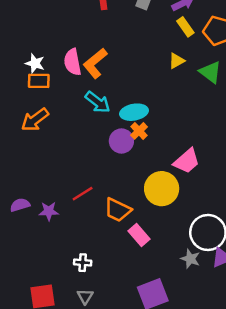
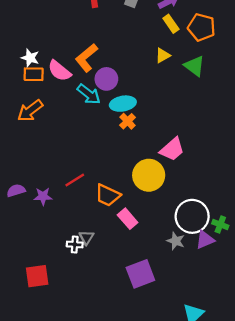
pink semicircle: (73, 62) -> (59, 71), moved, turned -40
purple circle: (121, 141) -> (106, 79), moved
gray triangle: (85, 296) -> (86, 237), moved

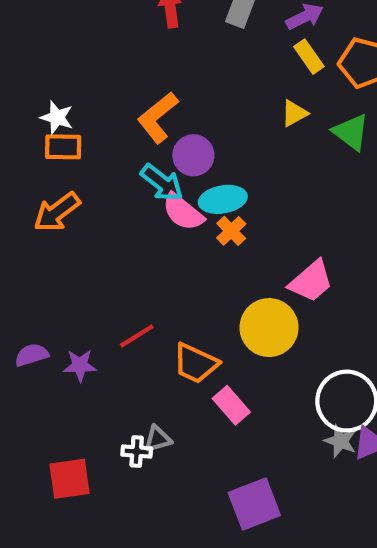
pink semicircle: (59, 71) -> (183, 212), moved
gray triangle: (86, 237) -> (158, 439), turned 42
gray star: (176, 241) -> (340, 441), moved
red square: (37, 276) -> (69, 479), moved

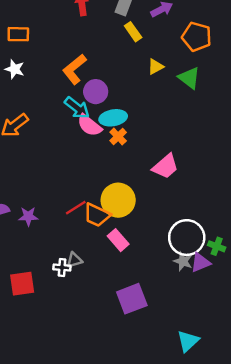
yellow rectangle: (309, 57) -> (133, 32), moved
orange rectangle: (63, 147) -> (18, 34), moved
yellow circle: (269, 328) -> (118, 200), moved
red line: (137, 336) -> (76, 208), moved

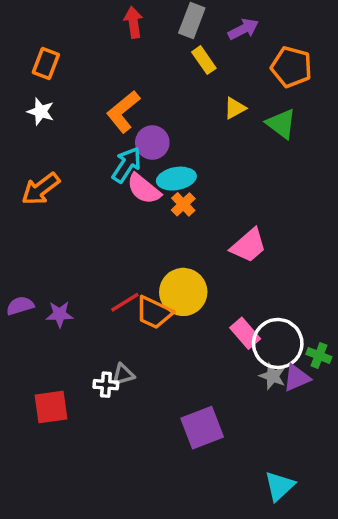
orange rectangle: (18, 34) -> (46, 63), turned -70
cyan arrow: (77, 108) -> (127, 165), turned -95
pink rectangle: (118, 240) -> (245, 333), moved

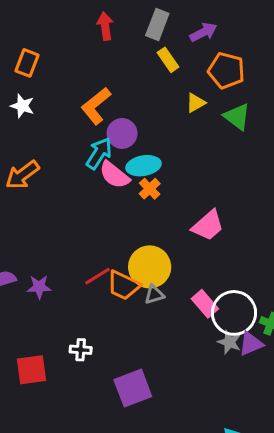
orange pentagon: (291, 67) -> (226, 71), moved
gray triangle: (123, 374) -> (154, 295), moved
purple square: (202, 428) -> (133, 388), moved

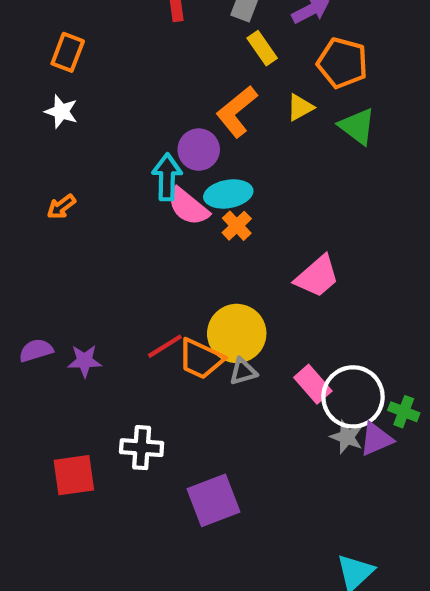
orange L-shape: (96, 106) -> (237, 112), moved
cyan arrow: (99, 153) -> (167, 177), turned -32
orange arrow: (22, 175) -> (61, 207), size x0.6
white cross: (81, 350) -> (142, 448), size x1.4

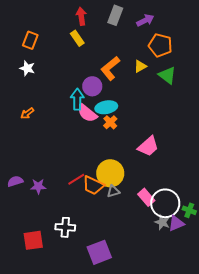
yellow rectangle: (262, 48) -> (77, 38), moved

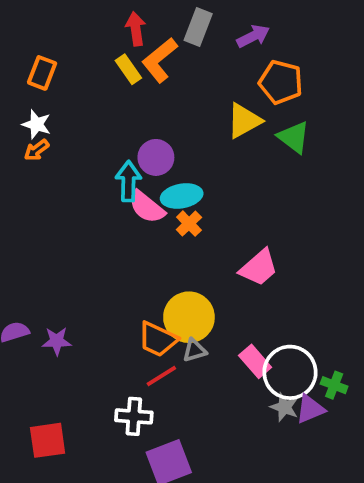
yellow triangle: (140, 66) -> (244, 121), size x1.5
orange L-shape: (110, 68) -> (160, 60), moved
orange arrow: (27, 113) -> (37, 150), moved
red line: (76, 179) -> (161, 376), moved
white cross: (65, 227) -> (134, 416), moved

